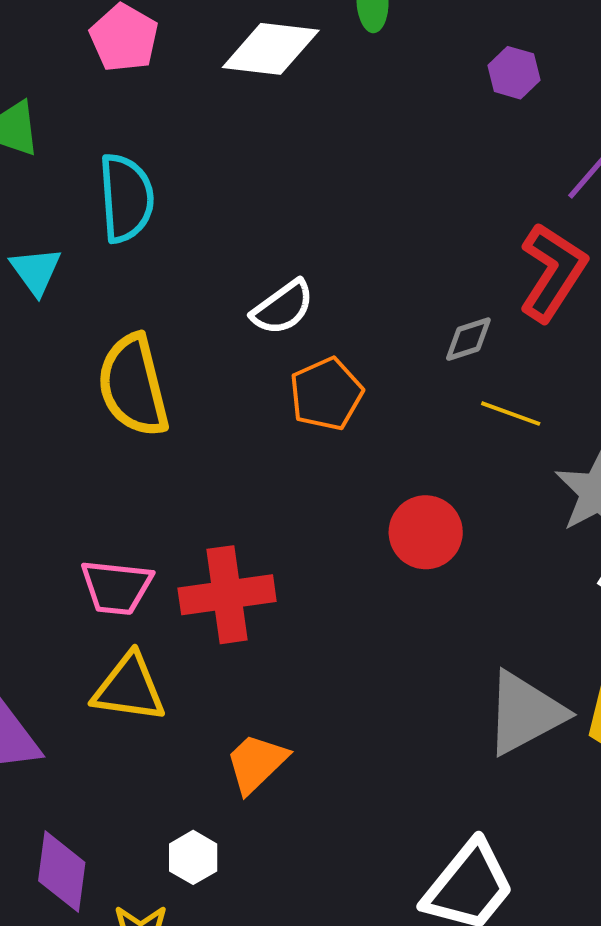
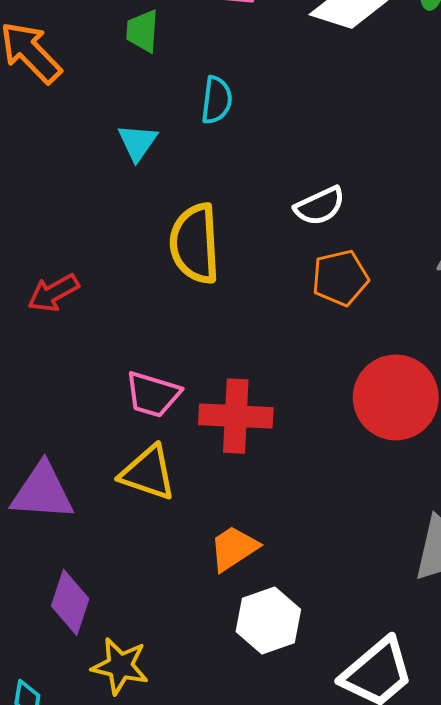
cyan semicircle: (126, 198) -> (217, 100), size x0.7
red circle: (426, 532) -> (396, 397), size x1.5
white hexagon: (193, 857) -> (268, 621), moved, size x1.6

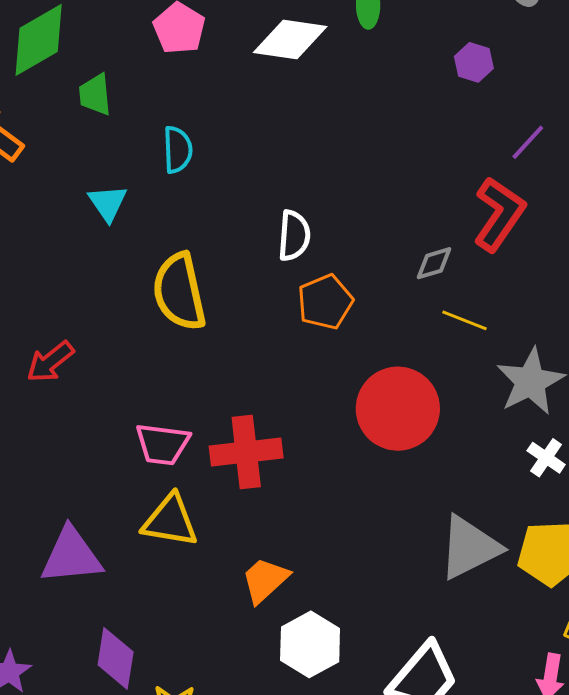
white semicircle: (320, 206) -> (294, 236), turned -51

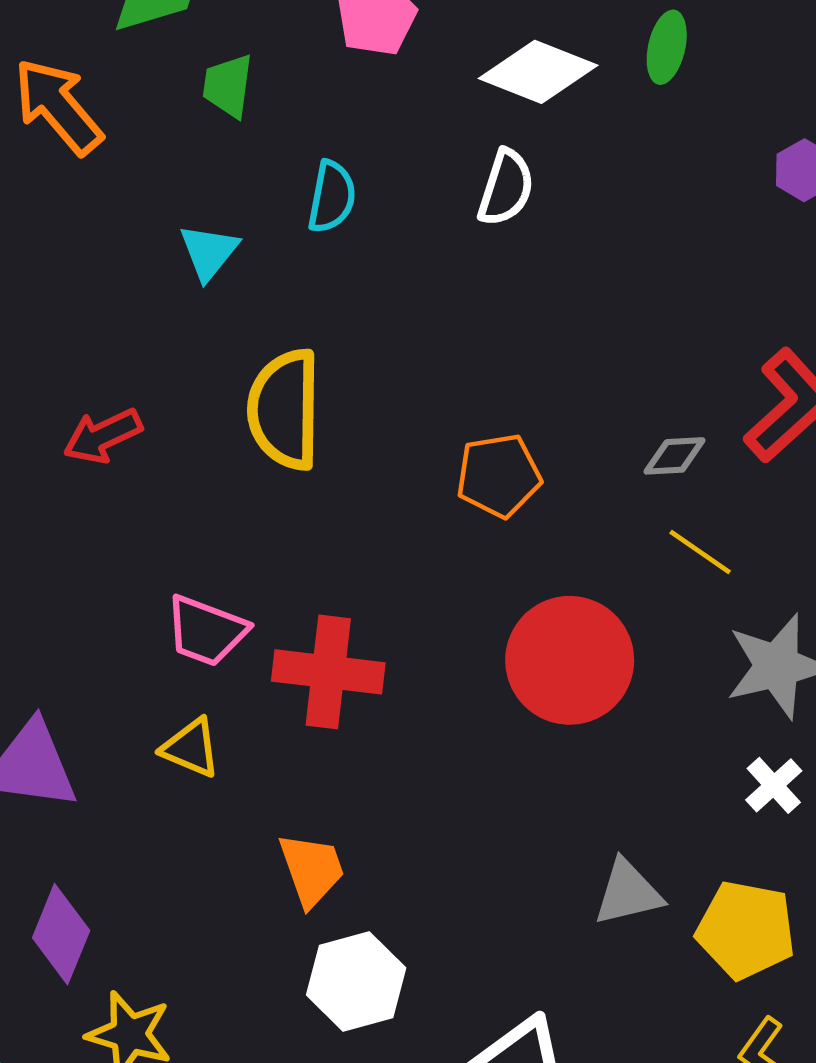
white semicircle: (294, 236) -> (506, 188), moved
red arrow: (50, 362) -> (103, 436), moved
yellow triangle: (170, 521) -> (191, 748), size x0.7
gray triangle: (469, 548) -> (628, 893), size x0.7
orange trapezoid: (265, 580) -> (312, 870), turned 100

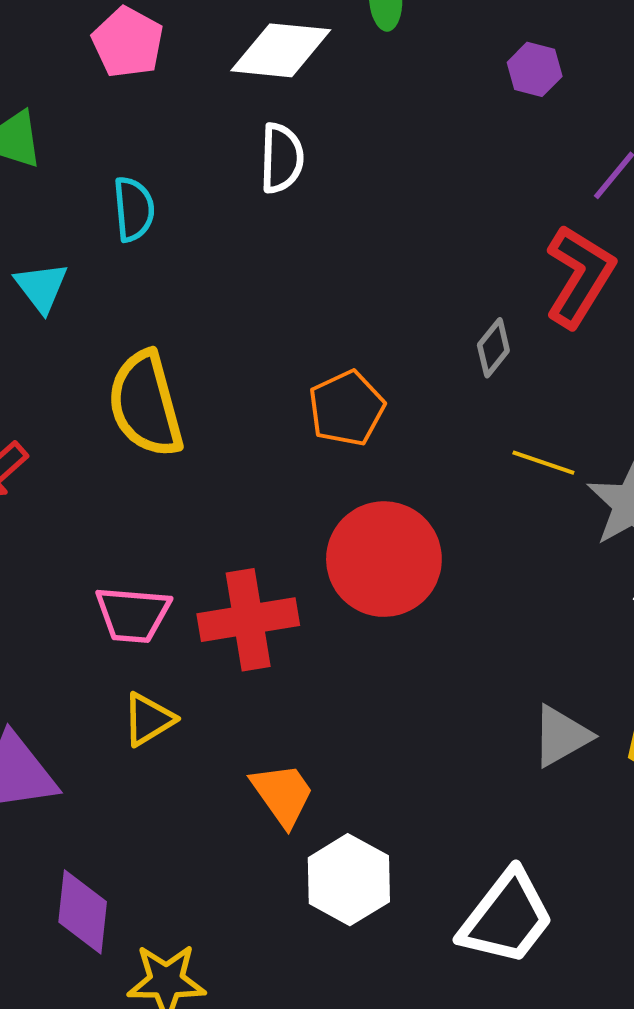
gray diamond: (675, 456) -> (493, 348), turned -32
yellow line: (700, 552) -> (543, 463), moved
red circle: (570, 660) -> (384, 559), moved
yellow triangle: (191, 748) -> (149, 719), turned -38

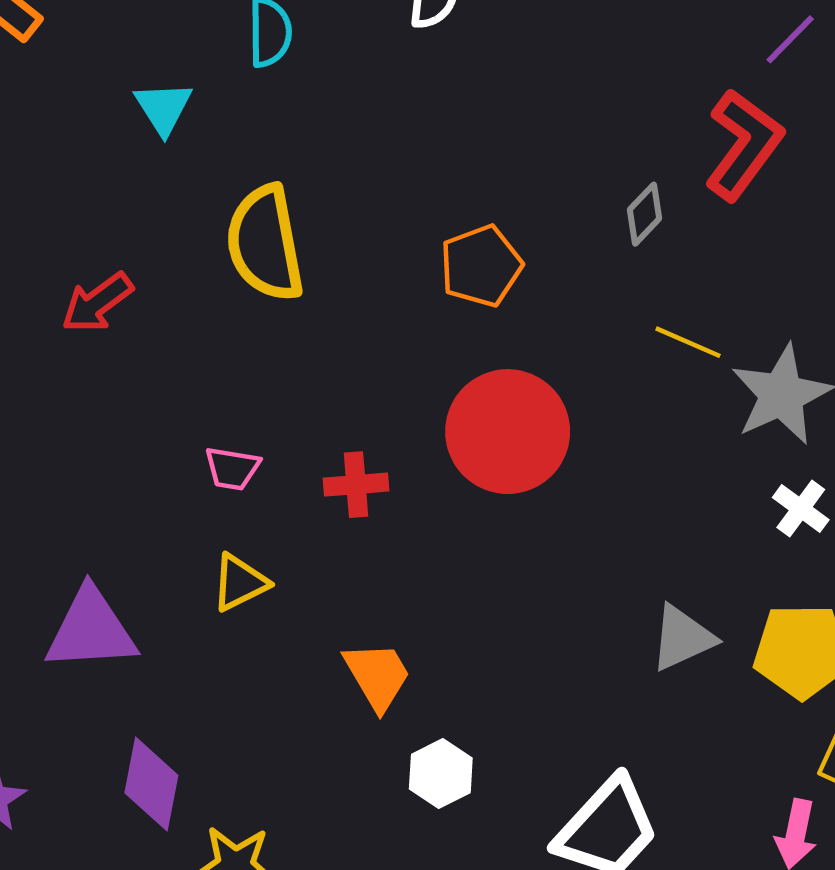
pink trapezoid: (133, 614) -> (232, 468), size x0.7
red cross: (248, 620) -> (356, 485), size x0.6
white hexagon: (349, 880) -> (441, 774), size x0.7

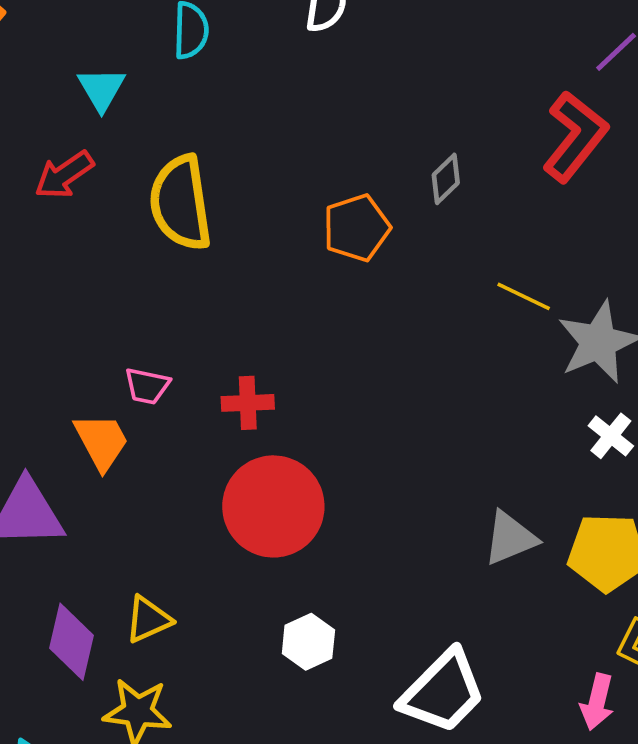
gray diamond: (645, 214) -> (446, 179), moved
red arrow: (97, 303) -> (64, 175), moved
red circle: (508, 432) -> (273, 506), moved
yellow triangle: (240, 583) -> (148, 619), moved
orange trapezoid: (377, 676) -> (101, 441), moved

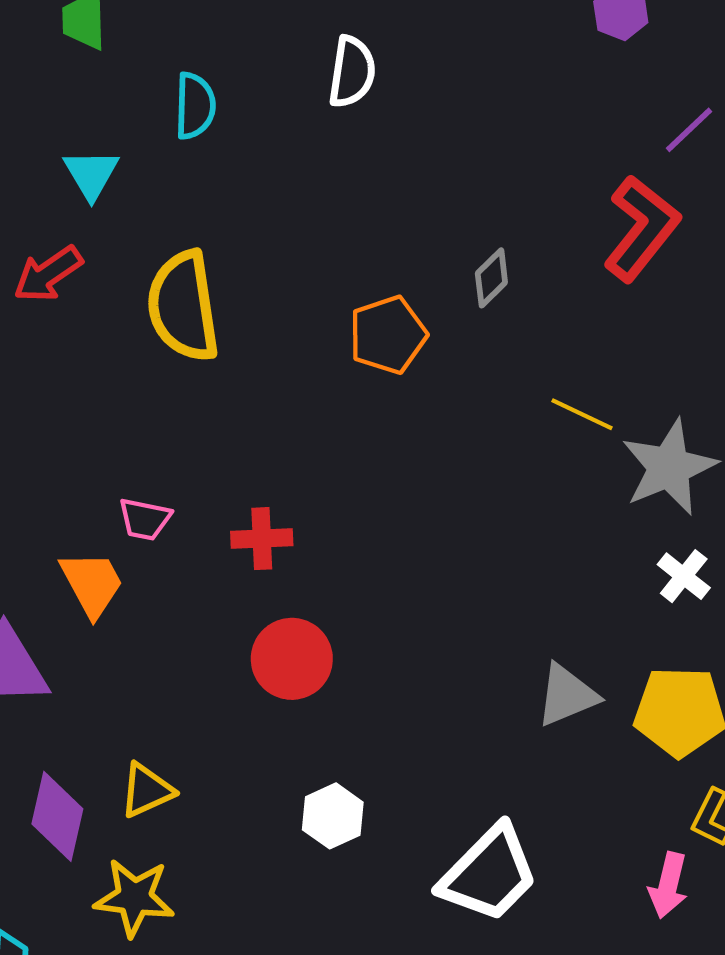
red circle: (273, 506) -> (292, 659), size x0.7

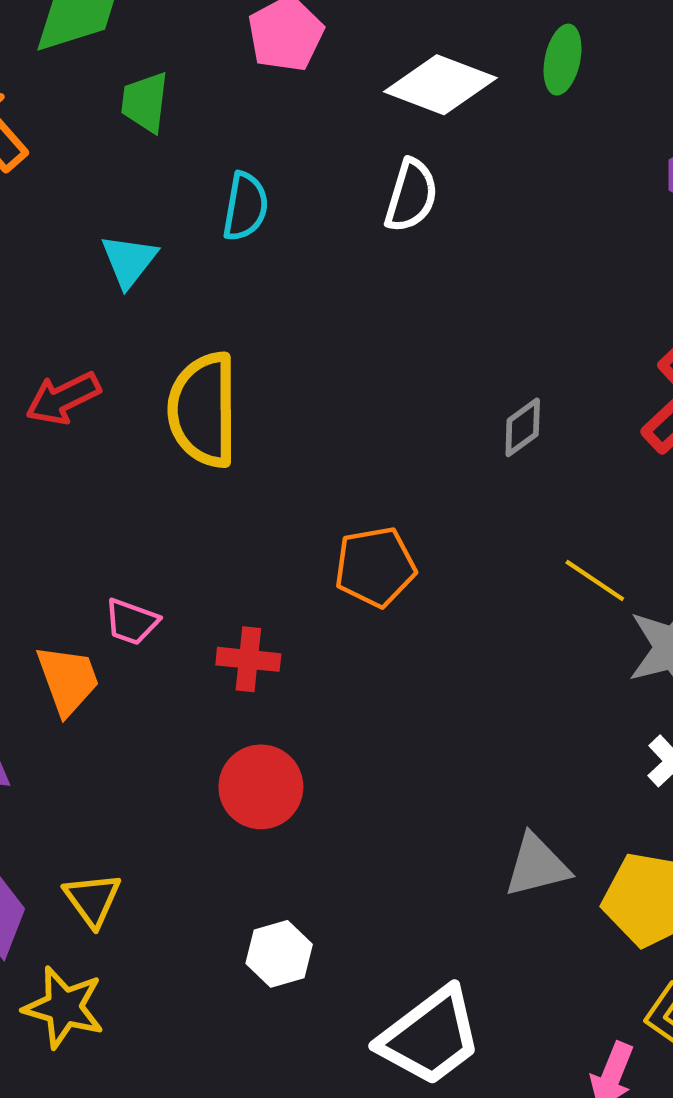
red arrow: (48, 274) -> (63, 398), moved
orange pentagon: (388, 335) -> (375, 567), moved
yellow triangle: (147, 790) -> (92, 899), turned -50

